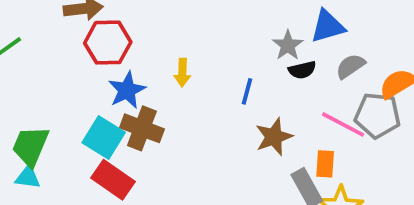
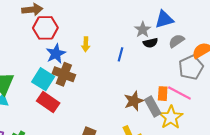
gray pentagon: (377, 115) -> (191, 67), turned -30
pink line: (343, 124) -> (179, 93), moved
brown star: (274, 137) -> (134, 101), moved

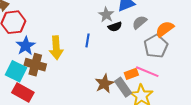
yellow arrow: (86, 44) -> (56, 48), moved, size x1.6
orange rectangle: (163, 94) -> (131, 74), turned 72

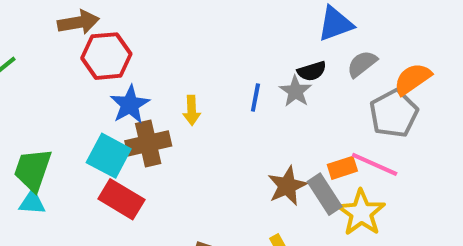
gray star: (106, 15) -> (296, 91), moved
yellow arrow: (56, 48) -> (192, 110), size x0.6
brown cross: (35, 65) -> (148, 143), turned -30

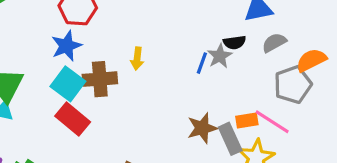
blue line: (255, 97) -> (202, 63), moved
blue star: (130, 105) -> (66, 46), moved

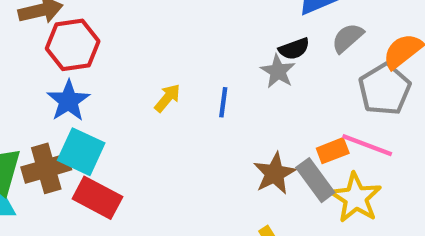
yellow arrow: (137, 59) -> (167, 98), turned -135
blue line: (202, 63) -> (223, 102), moved
brown cross: (100, 79) -> (46, 168), moved

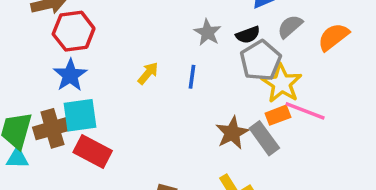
gray star: (278, 71) -> (208, 33), moved
gray pentagon: (385, 89) -> (261, 61), moved
cyan square: (81, 152) -> (80, 115), turned -33
yellow star: (356, 198) -> (282, 83), moved

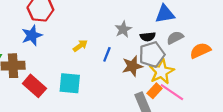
cyan square: (80, 115) -> (70, 83), moved
orange rectangle: (278, 115) -> (155, 91), turned -40
brown star: (232, 133) -> (132, 66), moved

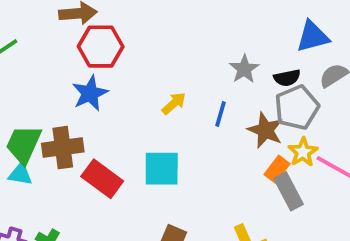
brown star: (132, 66) -> (265, 130), turned -30
yellow star: (161, 72) -> (303, 152), moved, size x0.7
orange rectangle: (155, 91) -> (277, 169), moved

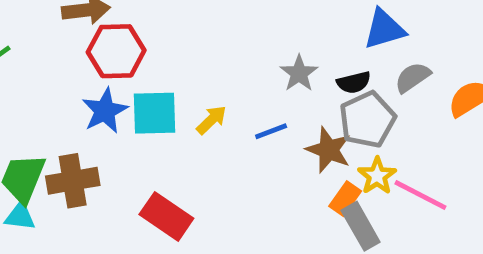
blue line: (221, 114) -> (271, 131), turned 55
cyan square: (162, 169) -> (154, 113), moved
red rectangle: (102, 179) -> (166, 216), moved

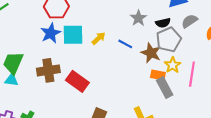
blue line: (271, 131) -> (125, 44), turned 48
brown cross: (73, 181) -> (48, 70), moved
pink line: (420, 195) -> (192, 74), turned 70
orange rectangle: (345, 199) -> (158, 75), turned 64

